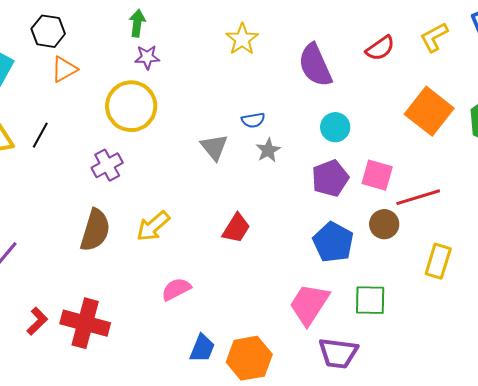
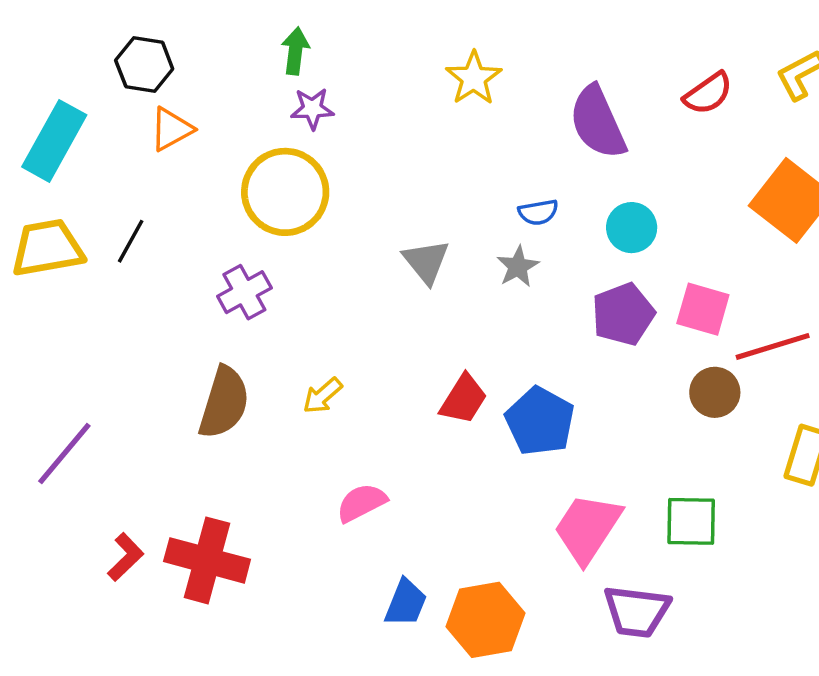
blue semicircle: (253, 120) -> (538, 212), moved
yellow arrow: (153, 226) -> (323, 396), size x0.7
blue pentagon: (333, 242) -> (540, 421), moved

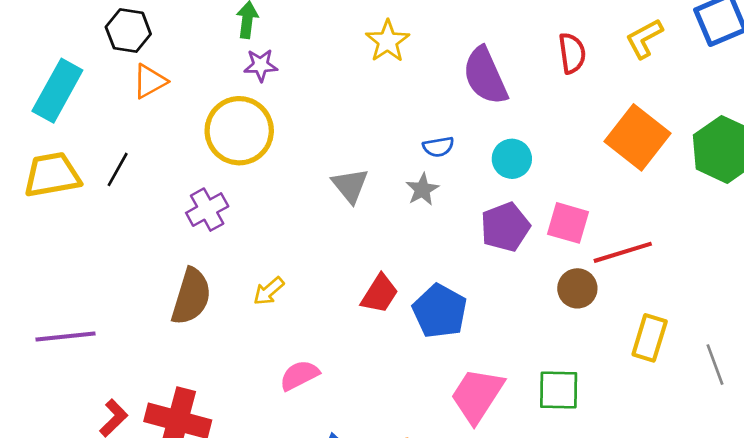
red semicircle: (708, 93) -> (572, 53), turned -63
purple line: (64, 453) -> (65, 337), turned 44

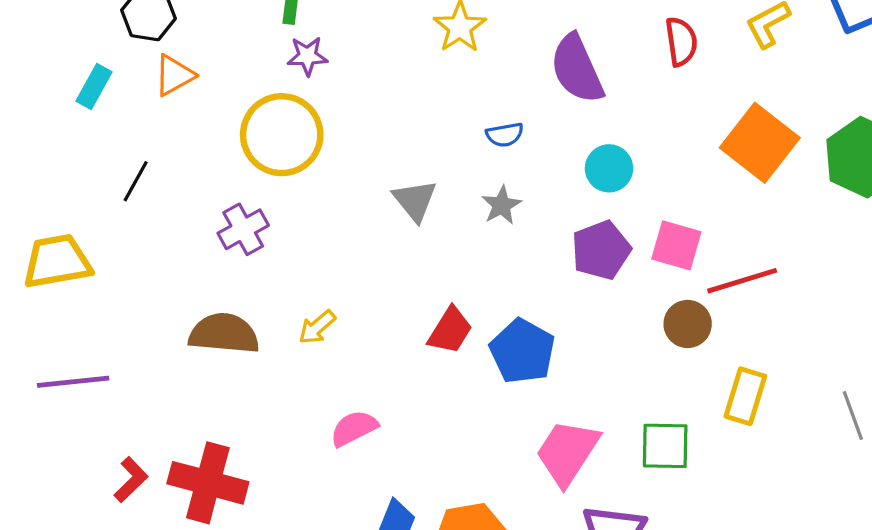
cyan rectangle: (57, 91) -> (94, 87), moved, size x0.6
blue semicircle: (438, 147) -> (505, 135), moved
yellow trapezoid: (52, 175) -> (57, 261), moved
brown semicircle: (191, 296) -> (224, 334), turned -102
yellow rectangle: (650, 338) -> (745, 396), moved

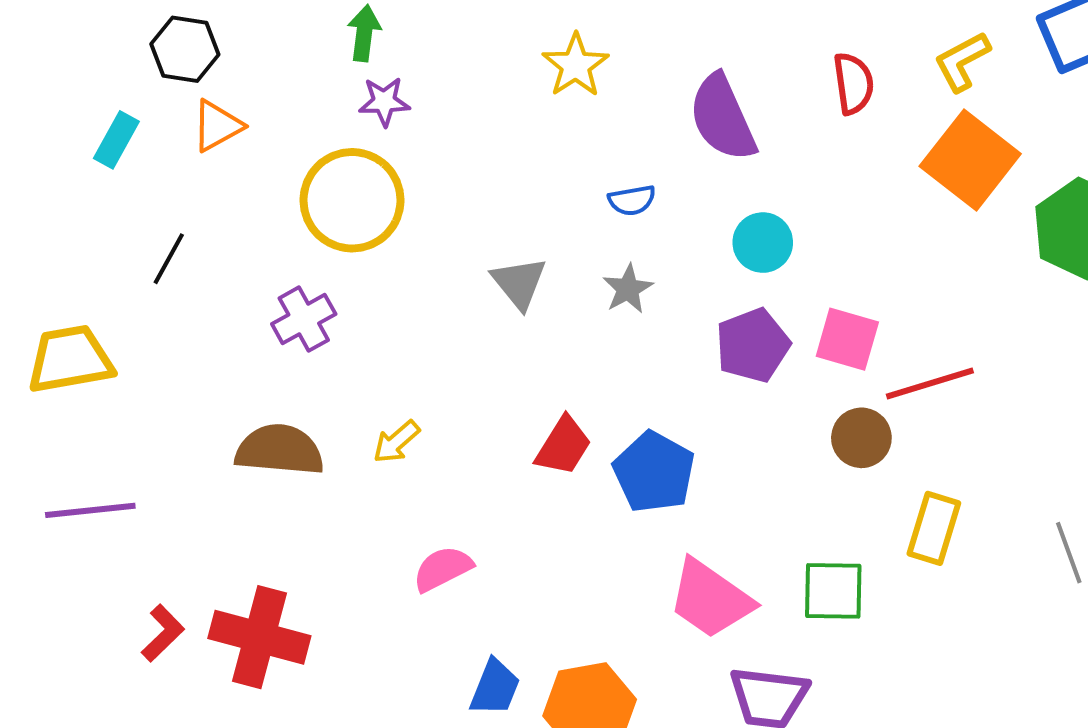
orange square: (760, 143) -> (970, 160), moved
pink trapezoid: (567, 452) -> (710, 599), turned -88

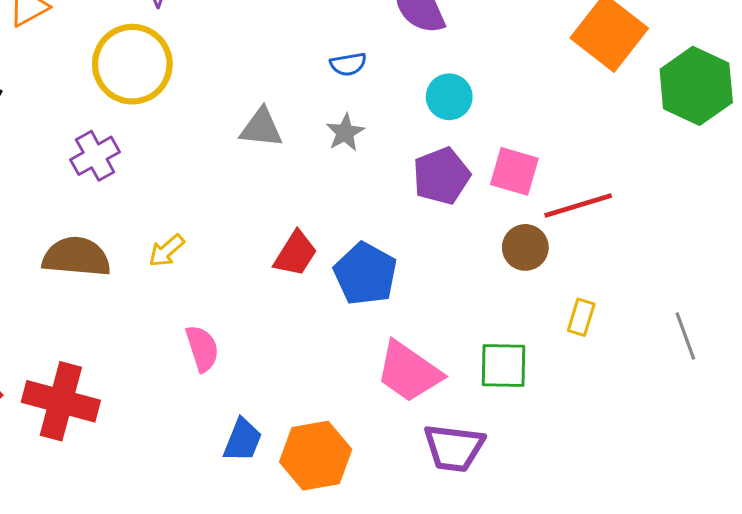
gray triangle: (519, 283) -> (261, 128), turned -45
yellow rectangle: (934, 528) -> (581, 317), size x0.7
pink semicircle: (443, 569) -> (202, 348), turned 99

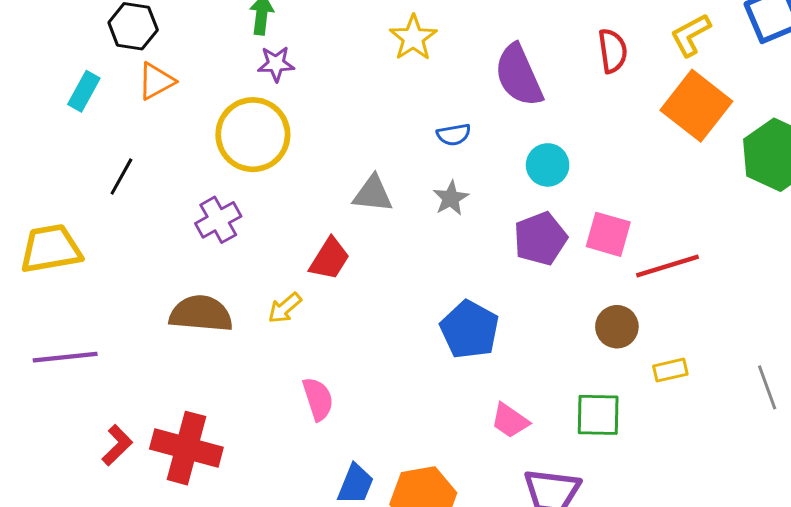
brown circle: (525, 247) -> (617, 327), moved
red trapezoid: (295, 254) -> (329, 259), moved
yellow rectangle: (581, 317) -> (670, 370), turned 60
pink trapezoid: (409, 372) -> (510, 421), size x0.6

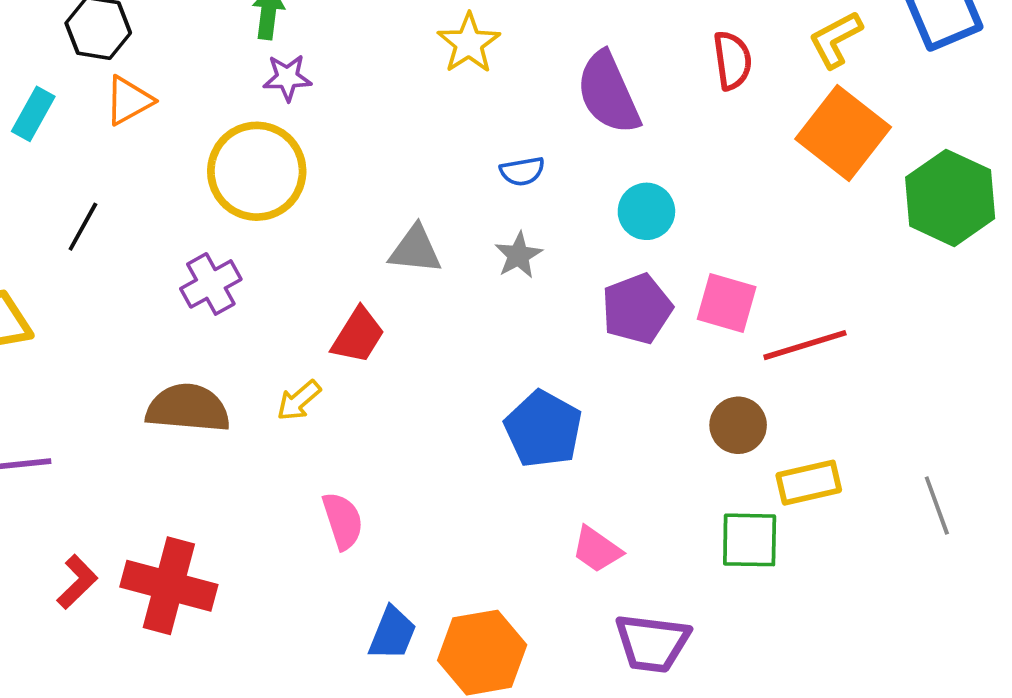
yellow rectangle: (670, 370) -> (809, 483), size x1.4
green square: (598, 415) -> (750, 540), moved

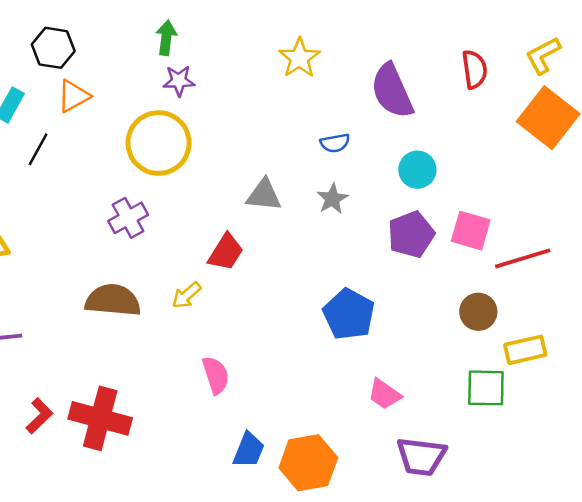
black line: (83, 227) -> (38, 149), moved

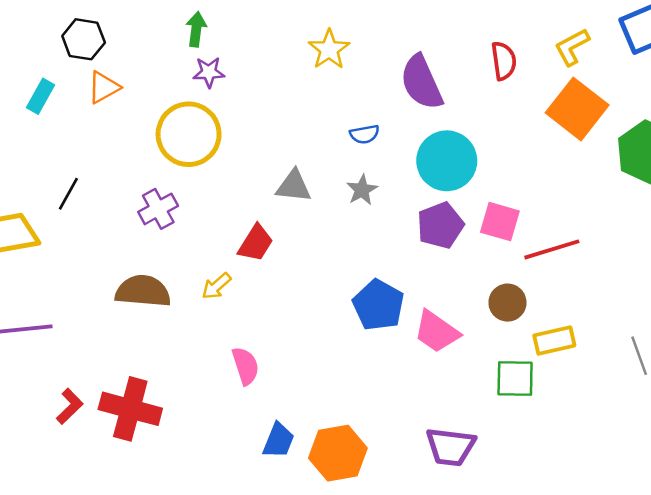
black line: (38, 149) -> (68, 194), moved
cyan circle: (417, 170) -> (447, 161), size x1.6
pink trapezoid: (384, 394) -> (437, 332), moved, size x1.4

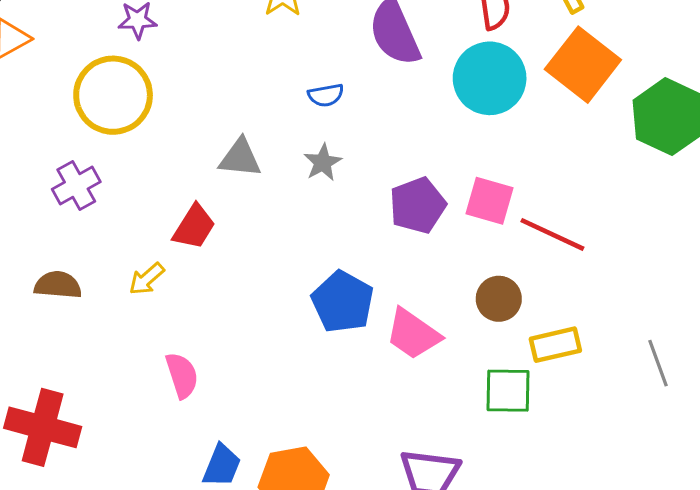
cyan circle: (447, 161) -> (490, 78), moved
red line: (552, 249) -> (552, 234), turned 42
brown semicircle: (143, 291) -> (58, 285), size x0.7

